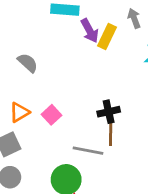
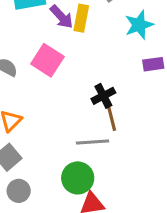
pink square: (51, 115) -> (47, 60), moved, size x1.5

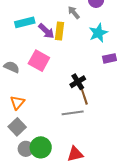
green circle: (78, 178) -> (41, 147), moved

